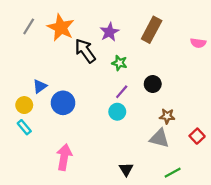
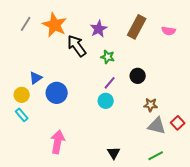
pink semicircle: (198, 43) -> (169, 31), moved
gray triangle: (159, 138) -> (157, 126), moved

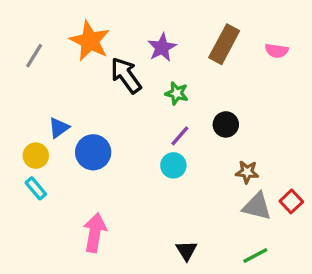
gray line: (26, 24) -> (34, 56), moved

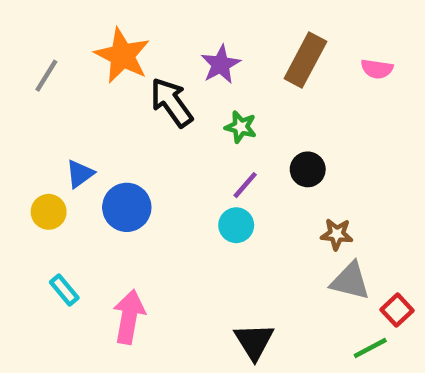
cyan rectangle: (36, 188) -> (64, 290), moved
red square: (291, 201) -> (397, 310), moved
black triangle: (187, 251) -> (254, 341), size x1.4
green line: (255, 256) -> (370, 348), moved

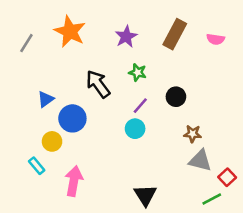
black arrow: (171, 102) -> (98, 84), moved
yellow circle: (49, 212) -> (52, 141), moved

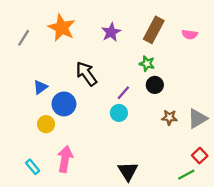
green star: (138, 72) -> (147, 64), moved
gray triangle: (200, 161) -> (197, 119), moved, turned -45
cyan rectangle: (37, 166) -> (33, 167), moved

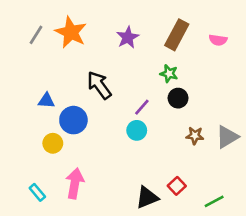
gray line: (24, 38) -> (36, 35), moved
blue triangle: (40, 87) -> (46, 101), turned 40
red square: (200, 156) -> (177, 186), moved
black triangle: (128, 171) -> (147, 198), turned 40

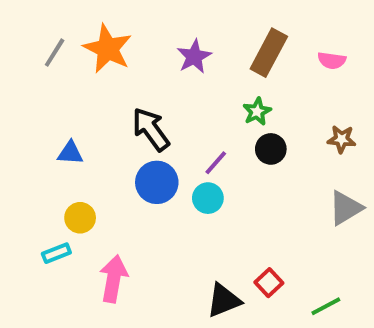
green star: (169, 74) -> (257, 112), turned 30
blue circle: (73, 120) -> (157, 182), moved
brown star: (195, 136) -> (342, 139), moved
cyan rectangle: (37, 192) -> (56, 253), moved, turned -72

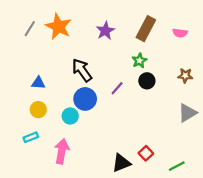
cyan circle: (208, 198) -> (70, 116), moved
yellow circle: (80, 218) -> (38, 110), moved

